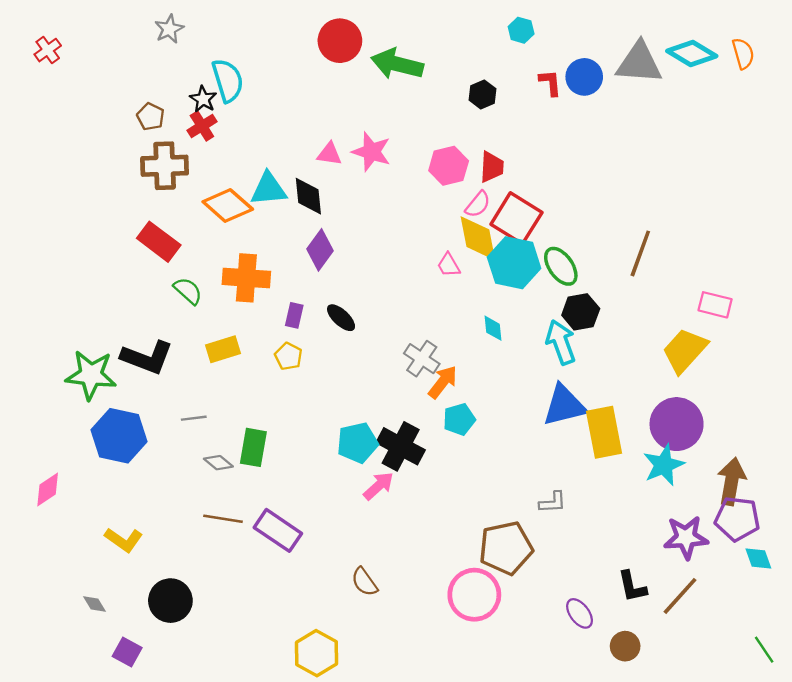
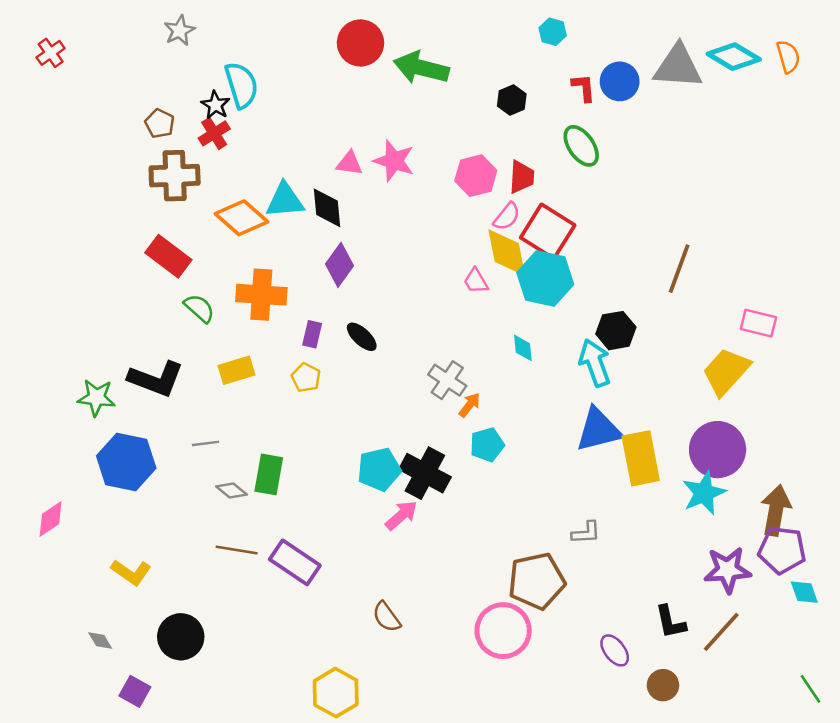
green ellipse: (561, 266) -> (581, 146), moved
green star: (91, 375) -> (96, 398), size x0.7
orange arrow: (443, 382) -> (470, 405), size x0.7

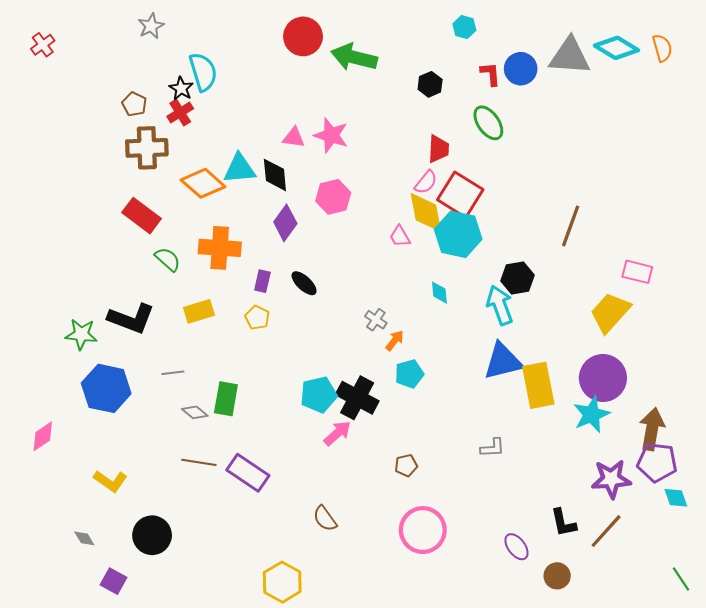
pink hexagon: (476, 176) -> (333, 197), moved
gray cross: (447, 380) -> (376, 320), size x0.7
brown pentagon: (537, 581) -> (406, 465), moved, size x0.5

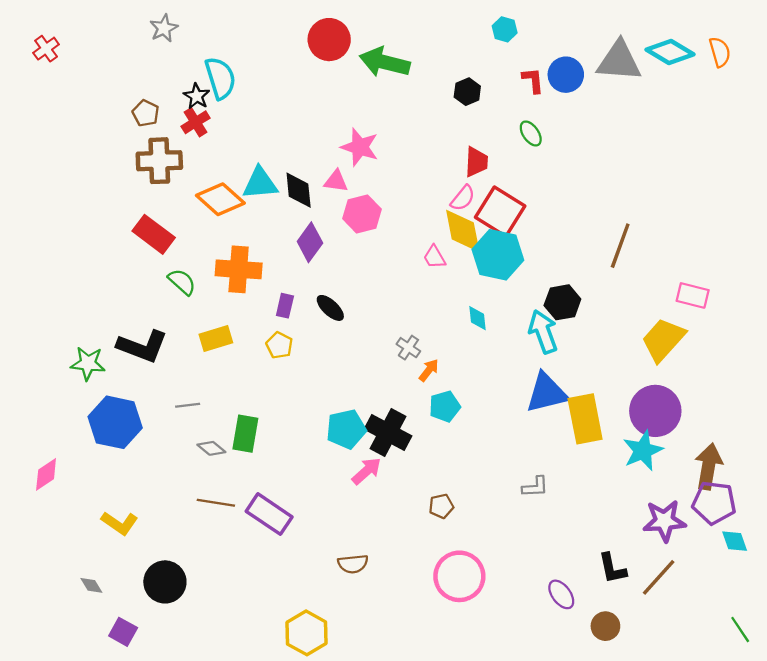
green ellipse: (488, 123) -> (531, 134), size x0.7
pink triangle: (294, 137) -> (336, 181), moved
brown semicircle: (325, 519) -> (353, 564), turned -60

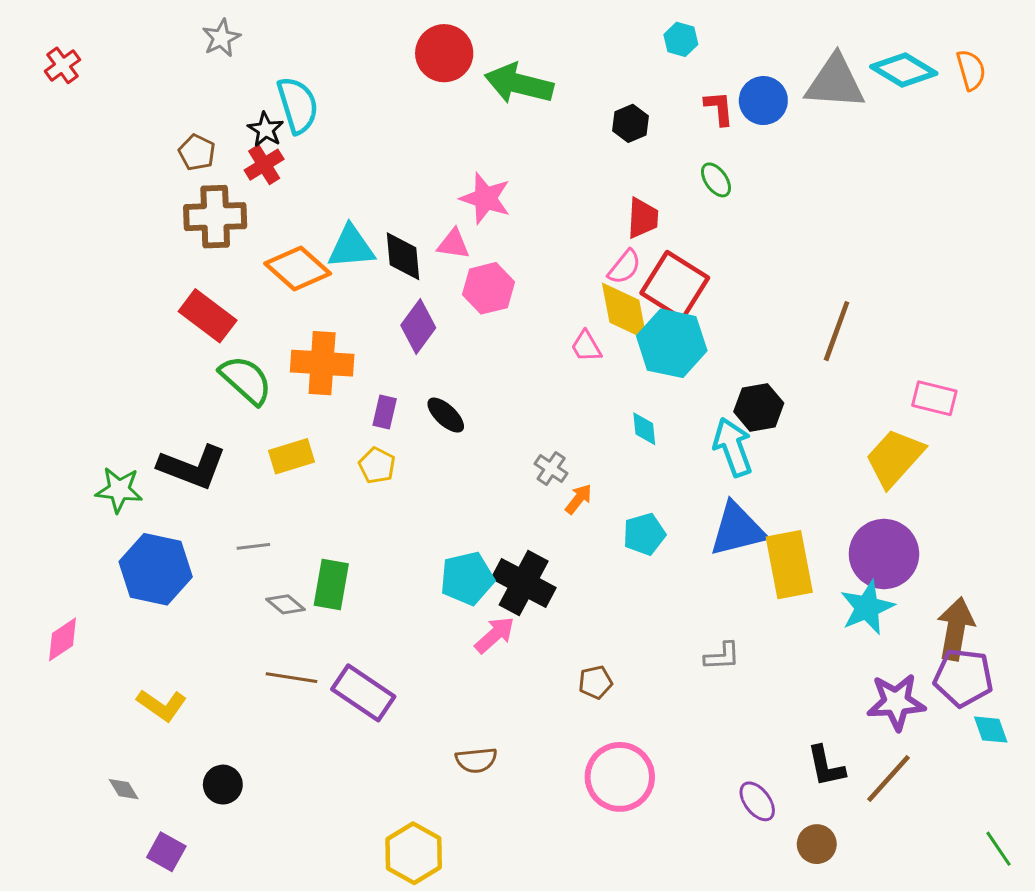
green semicircle: (182, 282) -> (246, 380), size x1.4
cyan pentagon: (445, 406) -> (644, 534), moved
black circle: (165, 582) -> (223, 785), size x0.7

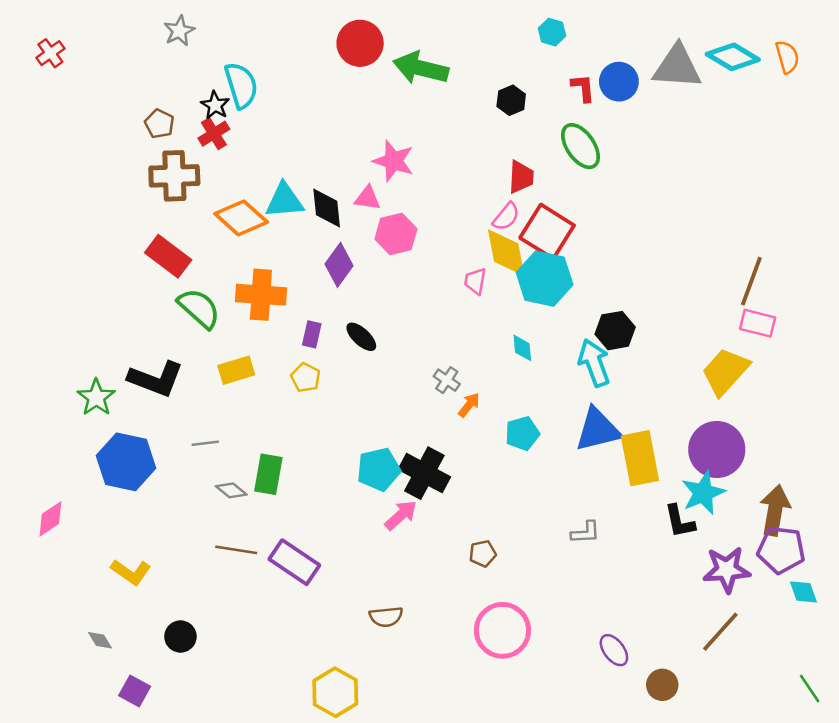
green ellipse: (716, 180) -> (581, 146), size x1.6
brown line: (837, 331) -> (751, 281), moved
pink trapezoid: (586, 346) -> (475, 281), turned 40
green star: (119, 490) -> (96, 397), turned 30
black L-shape: (826, 766) -> (680, 521), moved

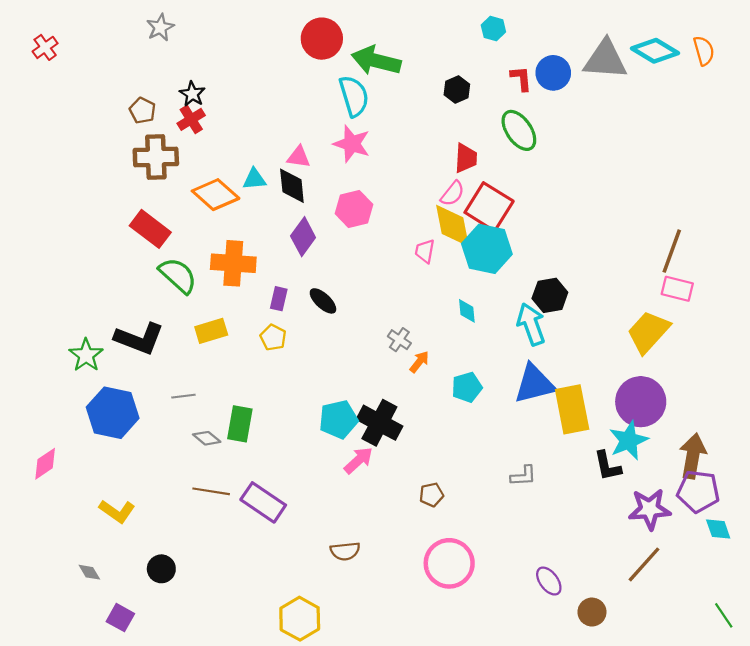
cyan semicircle: (241, 85) -> (354, 96), moved
pink triangle: (367, 198) -> (299, 157), moved
cyan triangle: (285, 201) -> (254, 179), size x0.7

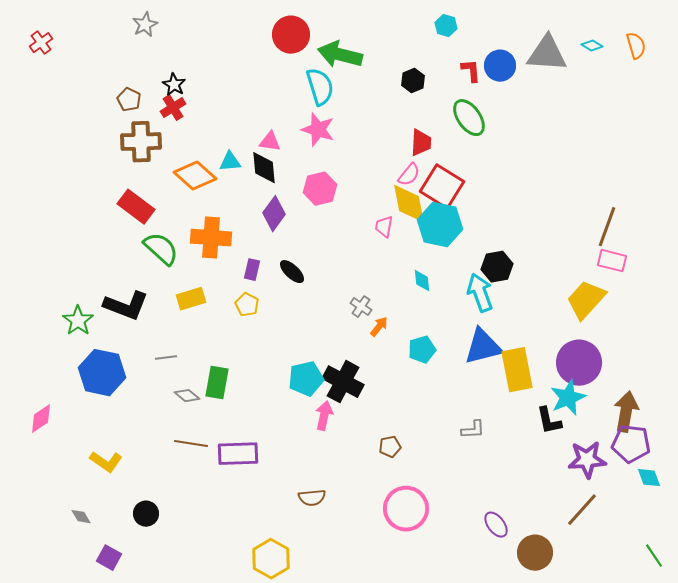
cyan diamond: (655, 51) -> (592, 46), size x0.5
pink arrow: (358, 460) -> (324, 416), turned -36
purple rectangle: (263, 502) -> (238, 454), turned -36
brown circle: (592, 612) -> (535, 553), size x1.4

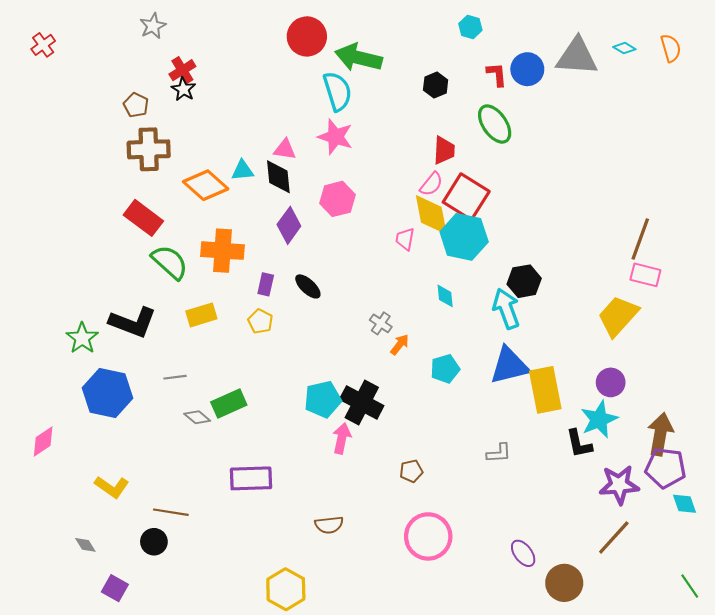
red cross: (173, 108) -> (182, 70), moved
purple circle: (579, 363) -> (611, 382), size x0.6
green rectangle: (217, 383) -> (229, 404), turned 56
brown line: (191, 444) -> (171, 512), moved

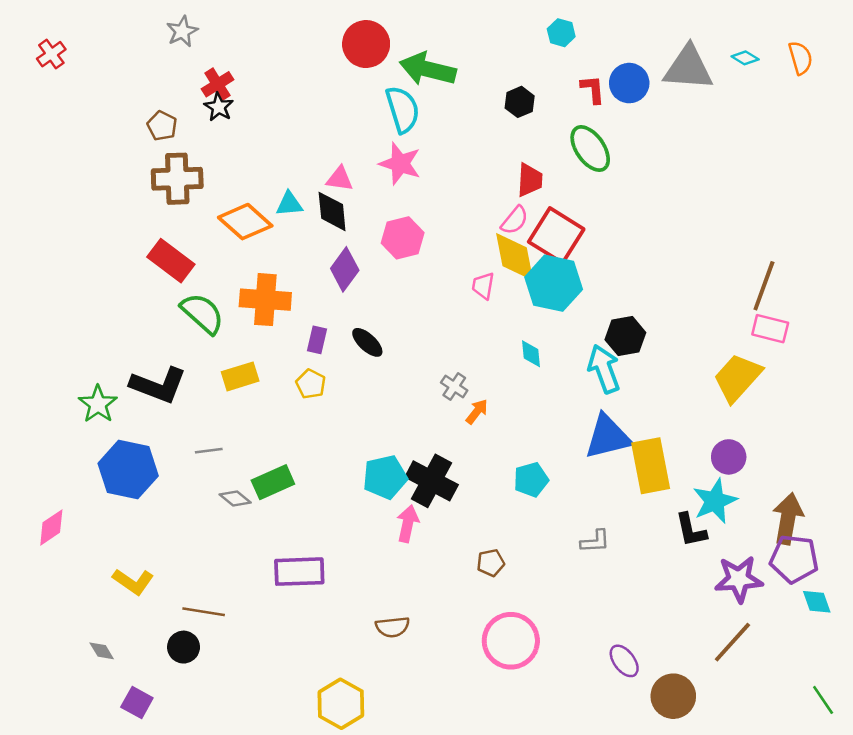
cyan pentagon: (445, 369) -> (531, 480), moved

